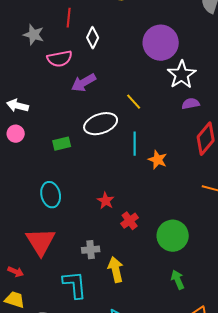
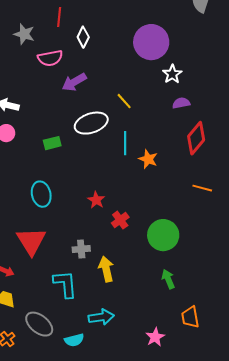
white star: (182, 75) -> (172, 74), size x0.7

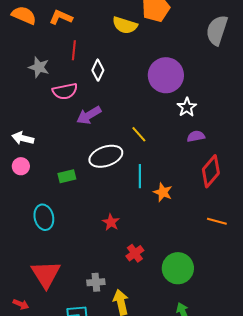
cyan ellipse: (41, 194) -> (44, 217), moved
red star: (96, 200) -> (111, 222), moved

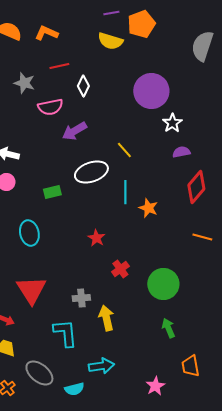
red line: (74, 50) -> (59, 66), turned 72

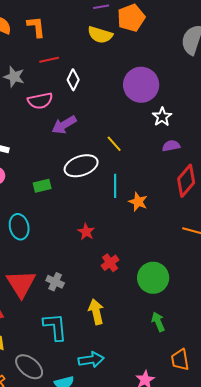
orange L-shape: (46, 33) -> (36, 27), turned 60
gray cross: (81, 298) -> (55, 282), moved, turned 30

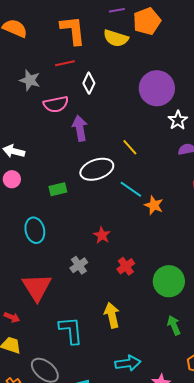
orange L-shape: (36, 27) -> (73, 30), moved, size x1.4
purple arrow: (64, 125) -> (80, 128), turned 110
cyan line: (115, 186) -> (131, 189), turned -55
gray cross: (55, 282) -> (79, 265), moved, turned 30
cyan arrow: (91, 360) -> (128, 363), moved

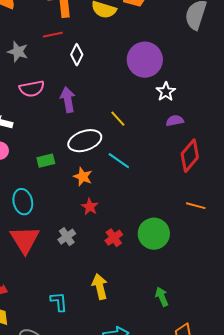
pink semicircle: (56, 104) -> (32, 89), moved
orange star: (154, 205) -> (83, 177), moved
green circle: (169, 281) -> (154, 234), moved
red triangle: (37, 287) -> (25, 240), moved
cyan L-shape: (71, 330) -> (59, 302), size x0.7

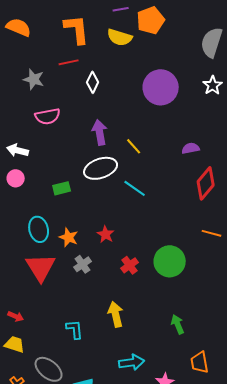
white star: (166, 92) -> (213, 85), moved
purple arrow: (68, 100) -> (100, 132), moved
orange star: (83, 177) -> (69, 237), moved

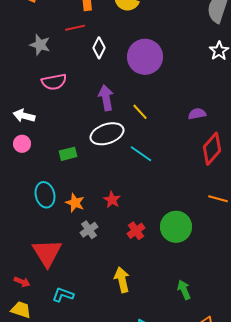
purple circle: (161, 87) -> (145, 57), moved
red triangle: (41, 267) -> (47, 253), moved
cyan L-shape: (75, 329) -> (63, 295), moved, turned -65

